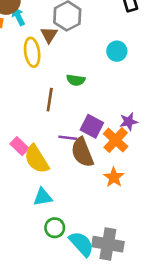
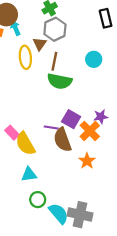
green semicircle: (76, 80) -> (60, 81), size x1.6
brown line: (50, 100) -> (54, 61), moved

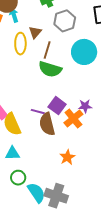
gray hexagon: (55, 29) -> (65, 21), moved
cyan circle: (94, 59) -> (84, 52), size x1.6
orange star: (87, 161) -> (67, 157), moved

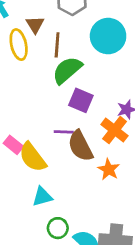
green semicircle: (50, 69) -> (67, 70), turned 135
purple square: (57, 106) -> (81, 100), moved
orange star: (67, 157) -> (109, 169), moved

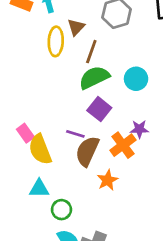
cyan circle: (108, 36) -> (136, 79), moved, size x0.7
brown semicircle: (80, 146) -> (87, 151), turned 36
green circle: (58, 228) -> (61, 210), moved

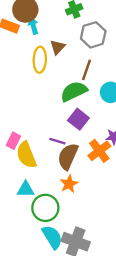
brown line: (91, 52) -> (86, 70), moved
pink rectangle: (25, 133) -> (13, 141), turned 63
orange star: (108, 180) -> (69, 184), moved
green circle: (61, 210) -> (45, 208), size x1.5

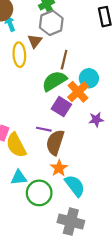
gray hexagon: (93, 35) -> (51, 23), moved
orange cross: (99, 151) -> (78, 92), moved
cyan semicircle: (52, 237) -> (75, 186), moved

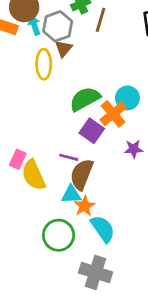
gray hexagon: (51, 23) -> (58, 26), moved
brown line: (64, 60) -> (101, 20), moved
cyan triangle: (19, 178) -> (71, 195), moved

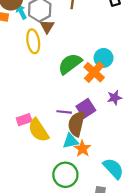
purple square: (92, 131) -> (86, 108), moved, turned 30
pink rectangle: (18, 159) -> (24, 120), turned 56
cyan semicircle: (103, 229) -> (113, 168), moved

